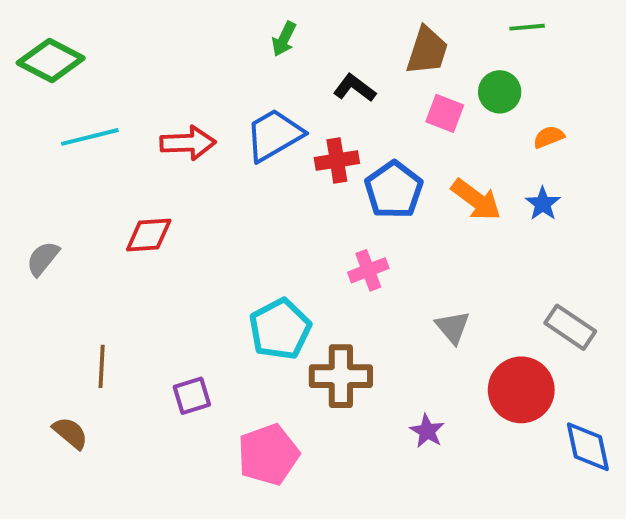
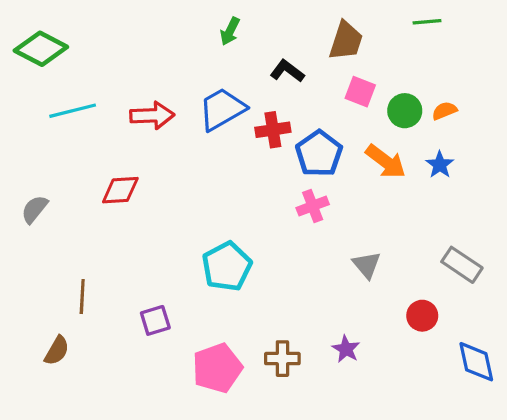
green circle: (500, 92) -> (405, 111), moved
pink cross: (368, 270) -> (313, 206), moved
brown cross: (341, 376) -> (282, 359), moved, size x0.7
red circle: (521, 390) -> (422, 316), size x0.6
brown semicircle: (70, 433) -> (57, 351), turned 80

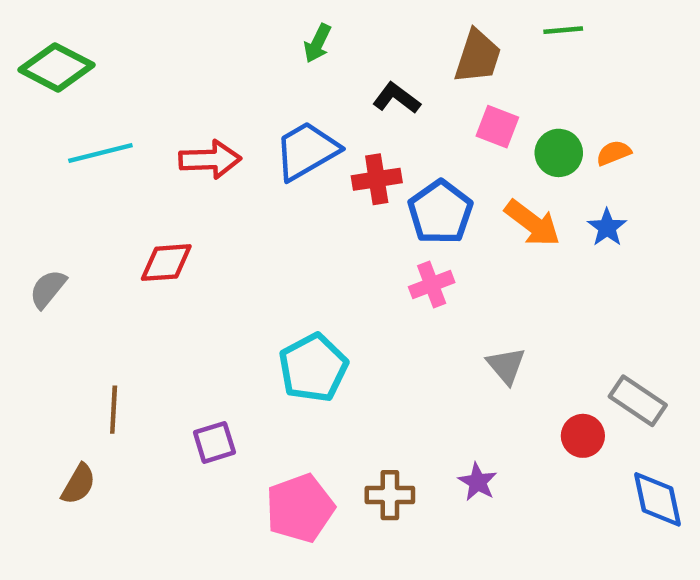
green line: (427, 22) -> (563, 30), moved
gray rectangle: (462, 265) -> (638, 401), moved

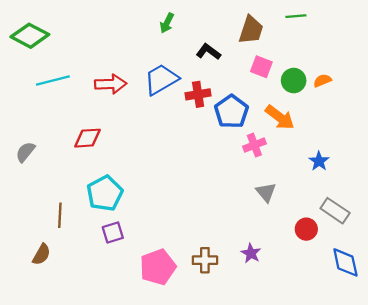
blue star: (607, 227) -> (319, 161), moved
pink cross: (432, 285) -> (254, 145), moved
cyan pentagon: (313, 368) -> (105, 193), moved

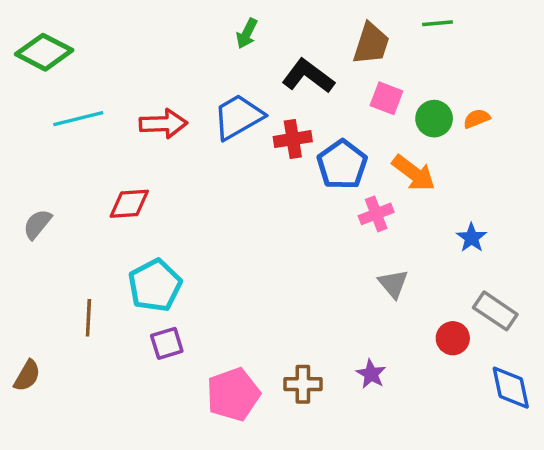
black L-shape: (208, 52) -> (308, 76), size x1.4
brown semicircle: (41, 254) -> (27, 376), moved

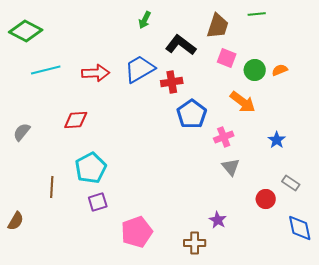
blue pentagon: (342, 165) -> (192, 114), moved
pink cross: (376, 214) -> (224, 137), moved
gray rectangle: (495, 311) -> (291, 183), size x0.7
brown cross: (303, 384) -> (195, 243), moved

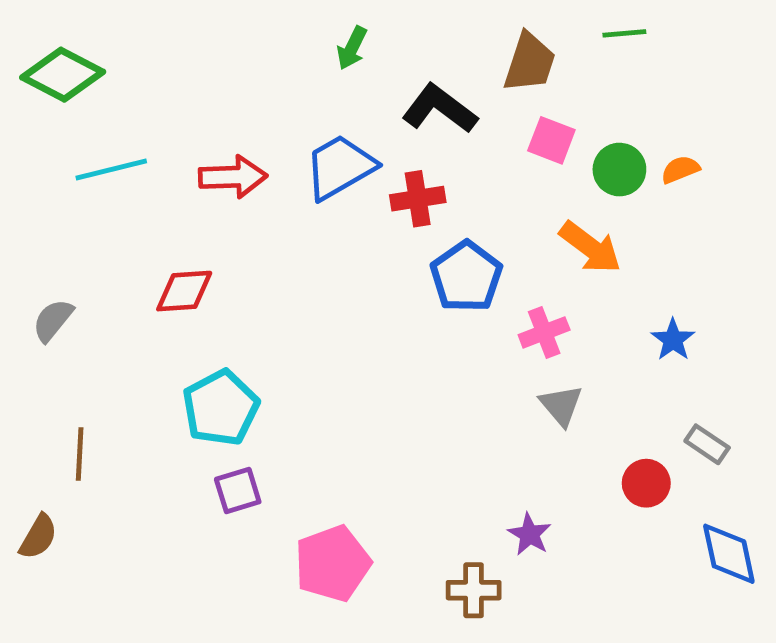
brown line: (52, 187) -> (80, 454), moved

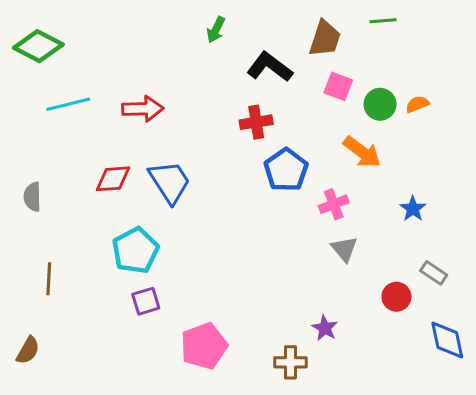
blue trapezoid: (340, 167) -> (170, 182), moved, turned 87
gray semicircle: (53, 320) -> (32, 197), turned -40
brown semicircle: (38, 537) -> (28, 350), moved

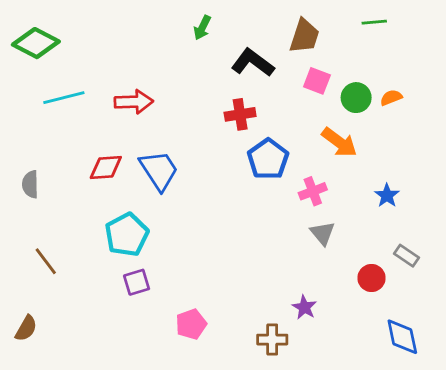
green line: (383, 21) -> (374, 22), moved
brown line: (49, 279) -> (46, 261), turned -40
blue diamond: (447, 340) -> (402, 337), moved
pink pentagon: (204, 346) -> (191, 324), size x0.7

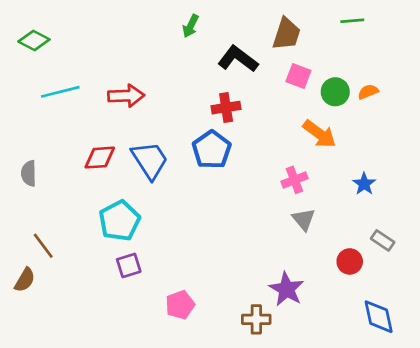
green diamond: (36, 43) -> (34, 40), size x0.7
blue pentagon: (268, 159) -> (212, 150), moved
purple star: (304, 307) -> (287, 289), size x1.5
brown semicircle: (26, 328) -> (25, 280), moved

